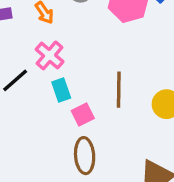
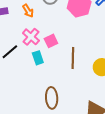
pink square: (83, 114) -> (51, 41), moved

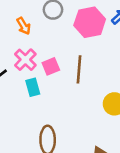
brown line: (73, 58) -> (79, 69), moved

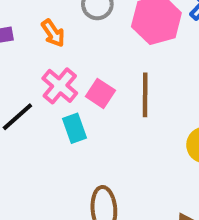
pink square: (51, 66) -> (100, 93), turned -30

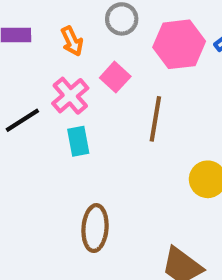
pink square: (100, 93) -> (115, 77), moved

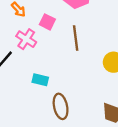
cyan rectangle: (78, 141) -> (40, 80), moved, turned -49

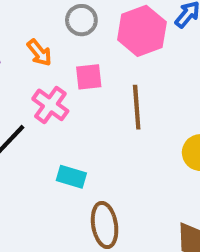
pink square: (47, 22) -> (89, 77), turned -35

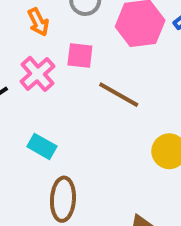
brown line: (137, 107) -> (119, 95), turned -69

